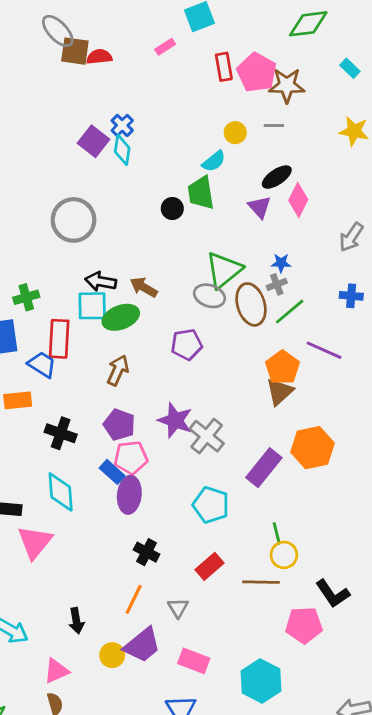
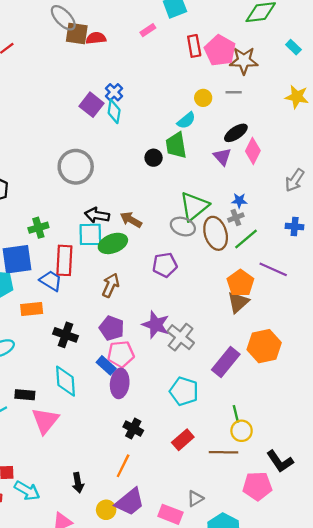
gray triangle: (178, 608) -> (195, 499), moved, turned 30

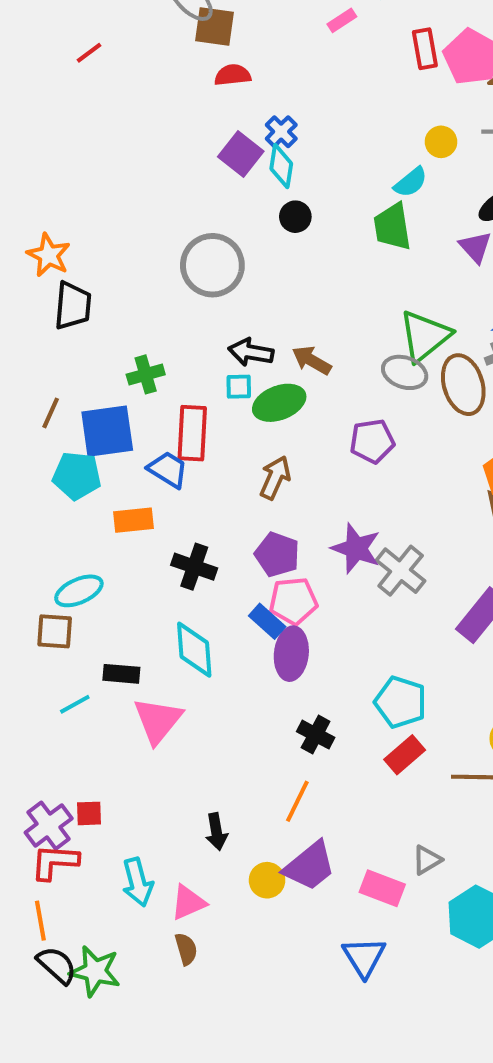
red semicircle: (96, 38) -> (233, 75), moved
black circle: (154, 158) -> (295, 217), moved
cyan square: (90, 234) -> (239, 387), size x0.6
cyan pentagon: (184, 391) -> (401, 702), moved
cyan arrow: (27, 491) -> (138, 882), moved, turned 45

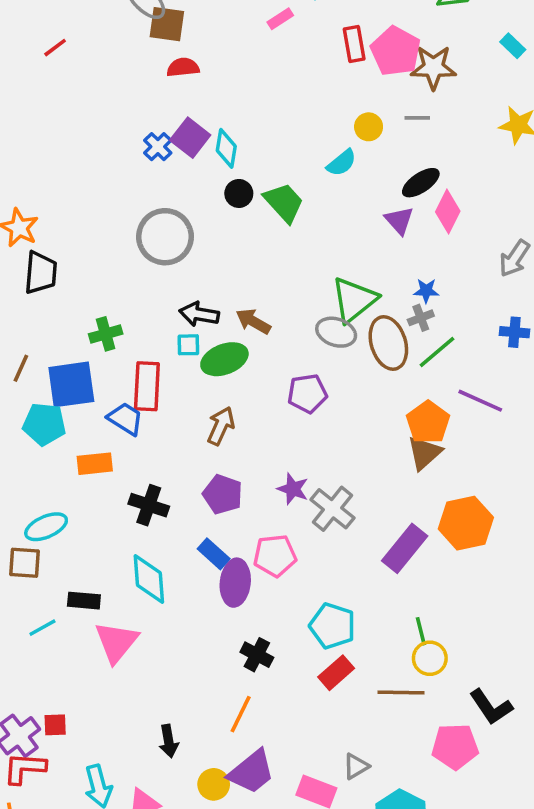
blue cross: (281, 132) -> (158, 147), moved
green trapezoid: (392, 227) -> (284, 202), moved, turned 147
purple star: (356, 548) -> (293, 489), size x0.7
pink pentagon: (293, 601) -> (275, 556), moved

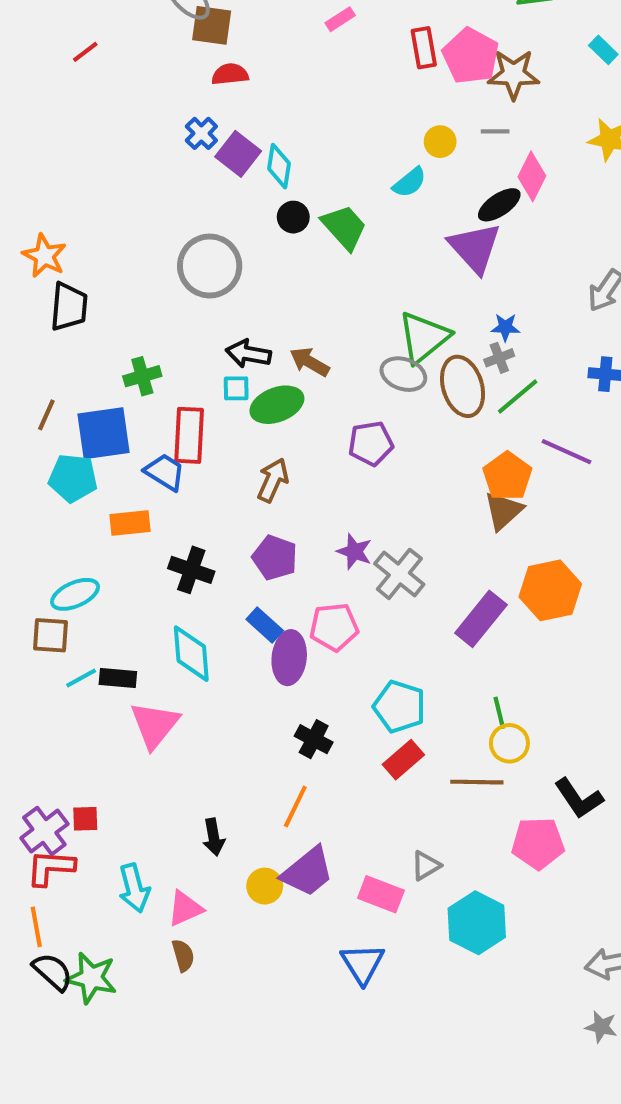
blue cross: (158, 147) -> (201, 133), moved
pink diamond: (448, 211) -> (532, 176), moved
purple triangle: (399, 220) -> (475, 248), size x1.6
cyan line: (42, 628) -> (81, 678), moved

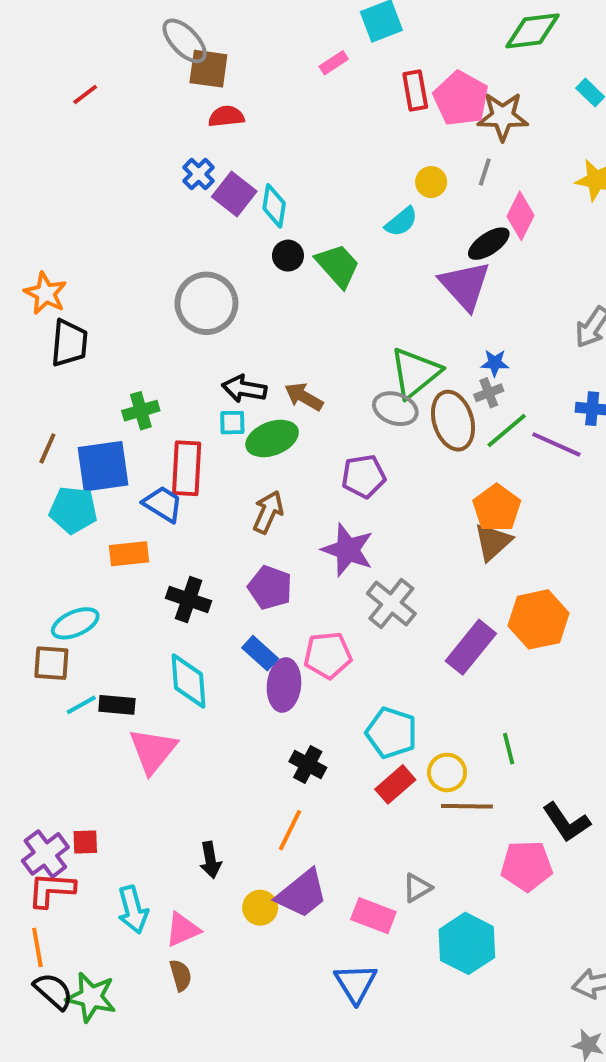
gray line: (495, 131) -> (485, 172), turned -72
purple line: (567, 452) -> (556, 444), moved
purple star: (354, 552) -> (348, 550), moved, size x1.5
green line: (499, 713) -> (509, 749), moved
yellow circle: (509, 743) -> (447, 772), moved

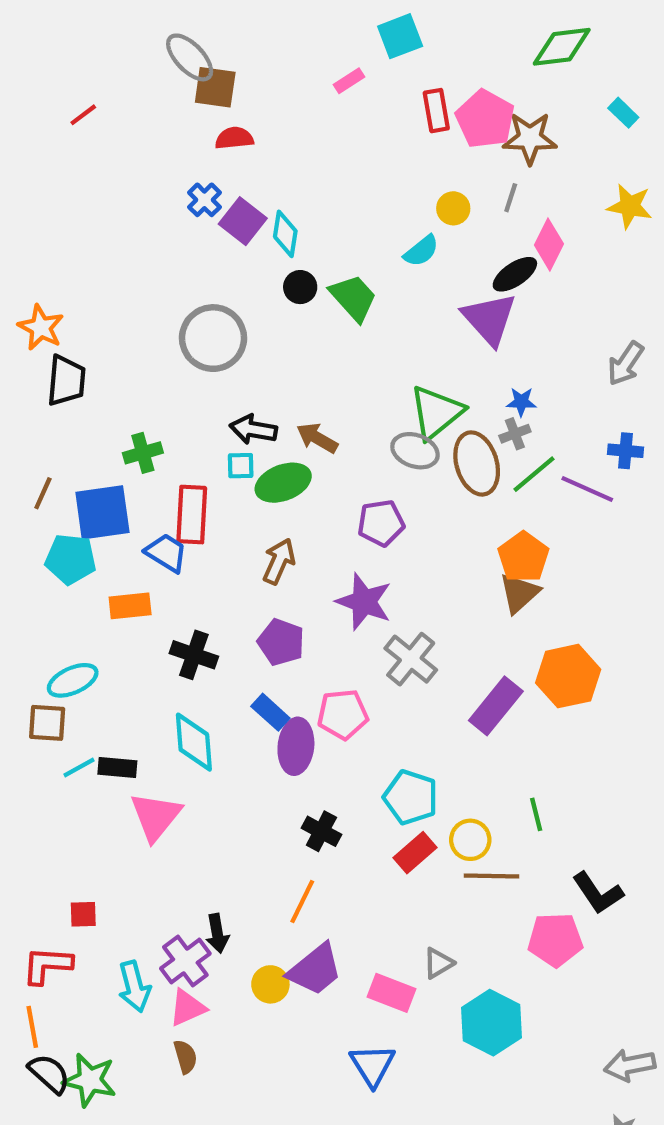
purple cross: (45, 854) -> (185, 961), moved

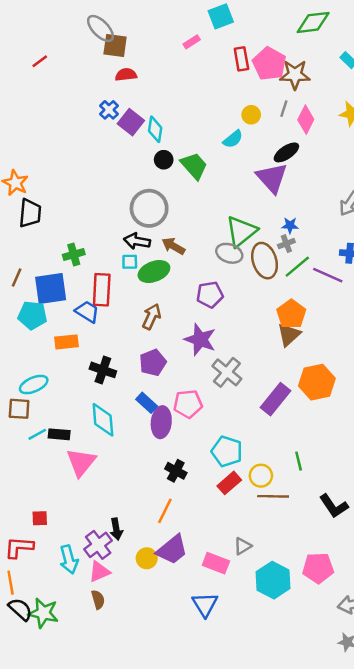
pink diamond: (549, 244) -> (306, 120), moved
gray circle: (213, 338) -> (149, 208), moved
purple pentagon: (281, 642) -> (153, 363), turned 30
pink pentagon: (555, 940) -> (318, 568), moved

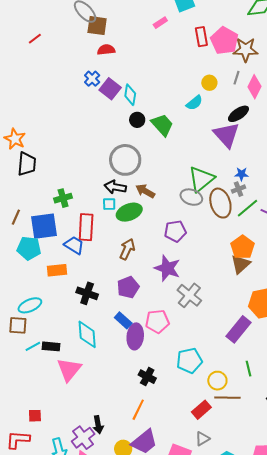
purple rectangle: (275, 399) -> (238, 329), moved
cyan pentagon: (227, 451) -> (189, 361), turned -30
red rectangle: (229, 483) -> (201, 410), moved

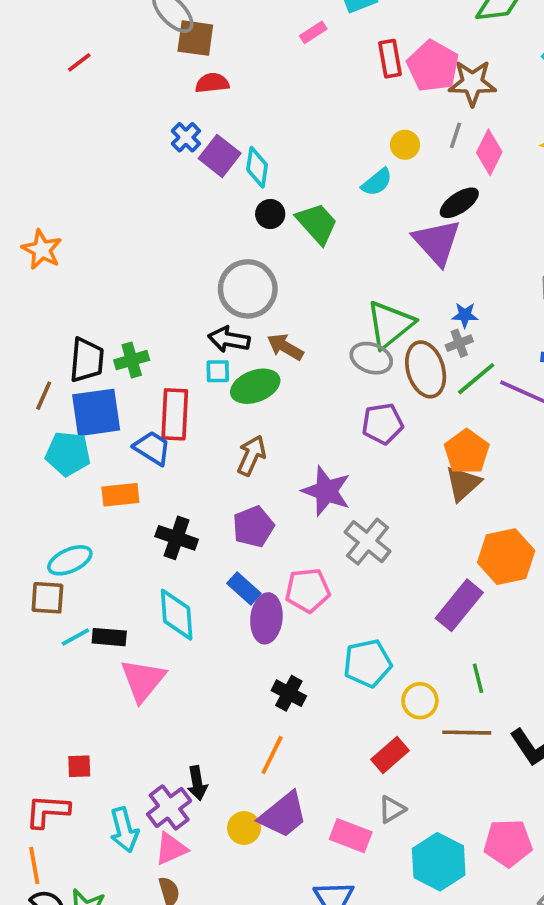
black trapezoid: (27, 164) -> (87, 360), moved
purple pentagon: (175, 231) -> (383, 424), moved
brown line: (227, 398) -> (467, 733), moved

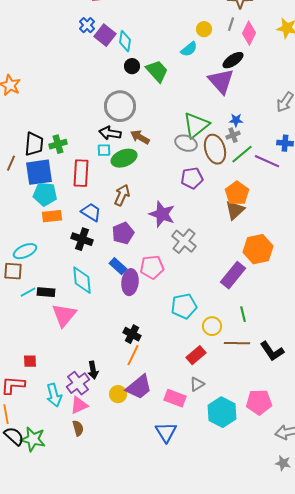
blue trapezoid: (152, 448) -> (91, 212), moved
cyan pentagon: (68, 454) -> (45, 194), moved
black cross: (289, 693) -> (132, 334), moved

